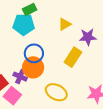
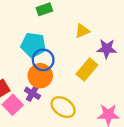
cyan pentagon: (24, 25) -> (33, 45), moved
purple cross: (20, 77) -> (32, 93), moved

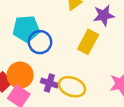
orange circle: (40, 76) -> (20, 75), moved
purple cross: (32, 93) -> (49, 83), moved

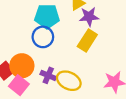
purple star: (104, 15) -> (89, 17), moved
cyan pentagon: (26, 29) -> (47, 16), moved

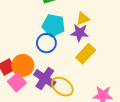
purple star: (89, 17) -> (80, 33), moved
purple cross: (48, 75) -> (45, 78), size x1.5

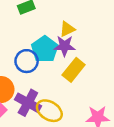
cyan pentagon: (54, 25) -> (45, 49), moved, turned 30

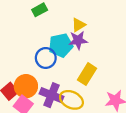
cyan pentagon: (45, 49) -> (61, 45), turned 30
yellow rectangle: (74, 70) -> (87, 74), moved

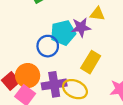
yellow triangle: (79, 25) -> (97, 14), moved, turned 40
purple cross: (52, 95) -> (54, 84), turned -30

